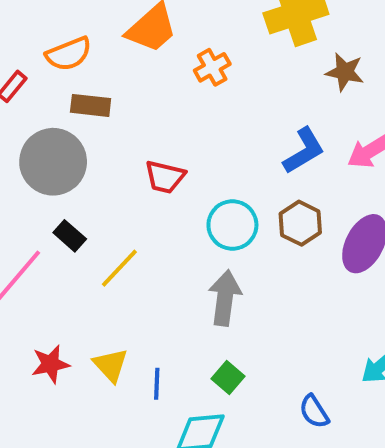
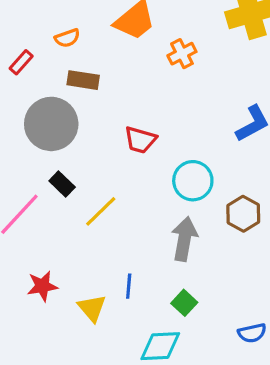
orange semicircle: (69, 54) -> (67, 38), size x0.7
brown hexagon: (300, 223) -> (243, 214), moved
yellow triangle: (111, 365) -> (92, 308), moved
blue line: (157, 384) -> (129, 286), moved
blue semicircle: (314, 412) -> (252, 333), turned -72

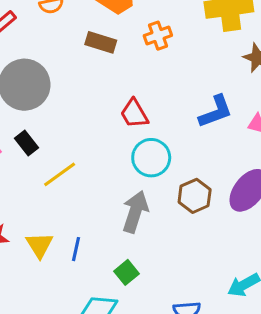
brown rectangle: (83, 80) -> (101, 42), moved
red trapezoid: (140, 140) -> (134, 114), moved, turned 36
yellow triangle: (92, 308) -> (40, 245), moved

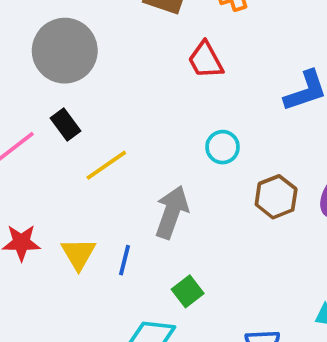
red trapezoid: (134, 114) -> (206, 60), moved
cyan circle: (151, 158) -> (223, 147), size x0.7
gray arrow: (135, 212) -> (172, 212), moved

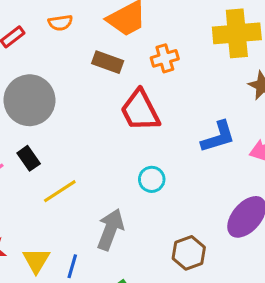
red trapezoid: (206, 60) -> (140, 111), size x1.4
brown hexagon: (276, 197) -> (189, 253), moved

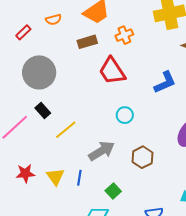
brown rectangle: (108, 62) -> (87, 42), turned -30
gray arrow: (110, 230) -> (102, 151), turned 44
brown hexagon: (189, 253) -> (142, 157), moved

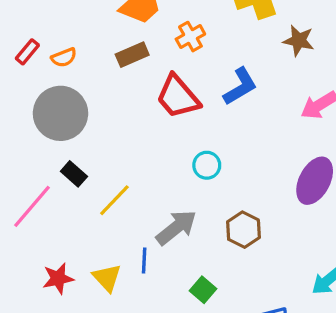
orange semicircle: (53, 20) -> (64, 57), moved
blue L-shape: (165, 82) -> (240, 86), moved
blue line: (79, 178) -> (144, 261), moved

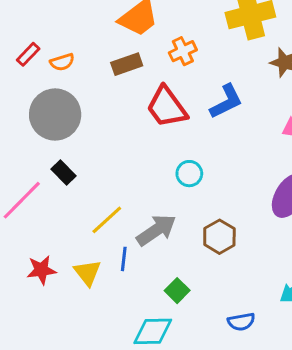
yellow line: (114, 200) -> (107, 220), moved

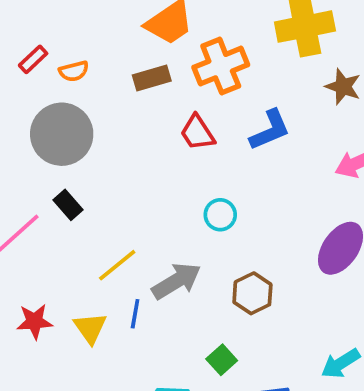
orange cross: (183, 51) -> (221, 66), size x1.6
red trapezoid: (167, 107) -> (197, 133), size x0.7
green square: (177, 291) -> (222, 360), moved

